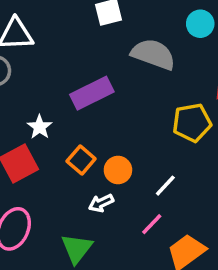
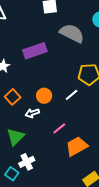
orange square: (81, 160) -> (13, 97), moved
white line: (165, 186) -> (72, 95), moved

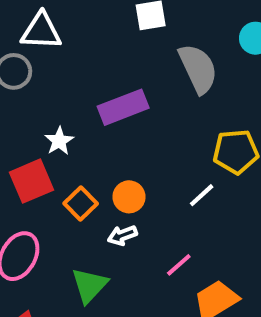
gray semicircle: (72, 33) -> (198, 69), turned 40
orange circle: (44, 96) -> (129, 197), moved

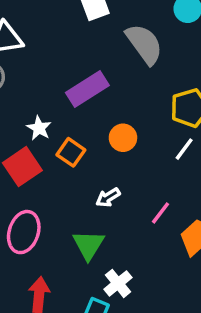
white line: (202, 195) -> (184, 149), moved
orange circle: (129, 197) -> (123, 138), moved
orange square: (81, 204) -> (71, 152), moved

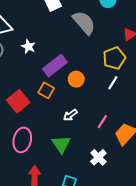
purple rectangle: (87, 89) -> (55, 66), moved
white star: (39, 128) -> (28, 46), moved
white cross: (118, 283) -> (98, 157), moved

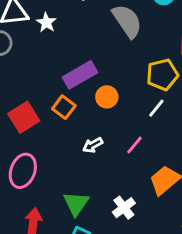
white star: (28, 46) -> (46, 23), moved
pink line: (102, 122) -> (135, 145), moved
green triangle: (61, 144) -> (76, 204), moved

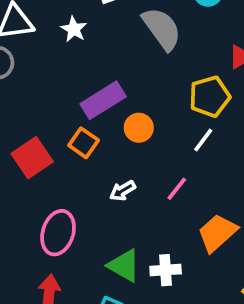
white star: (46, 23) -> (74, 29), moved
pink ellipse: (23, 171) -> (58, 233), moved
green triangle: (76, 204) -> (124, 266), moved, turned -32
white cross: (124, 208) -> (166, 270), turned 35

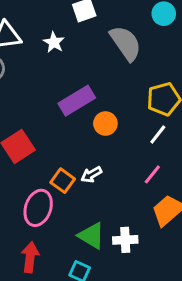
orange square: (84, 143) -> (63, 181), moved
pink line: (177, 189) -> (152, 174), moved

